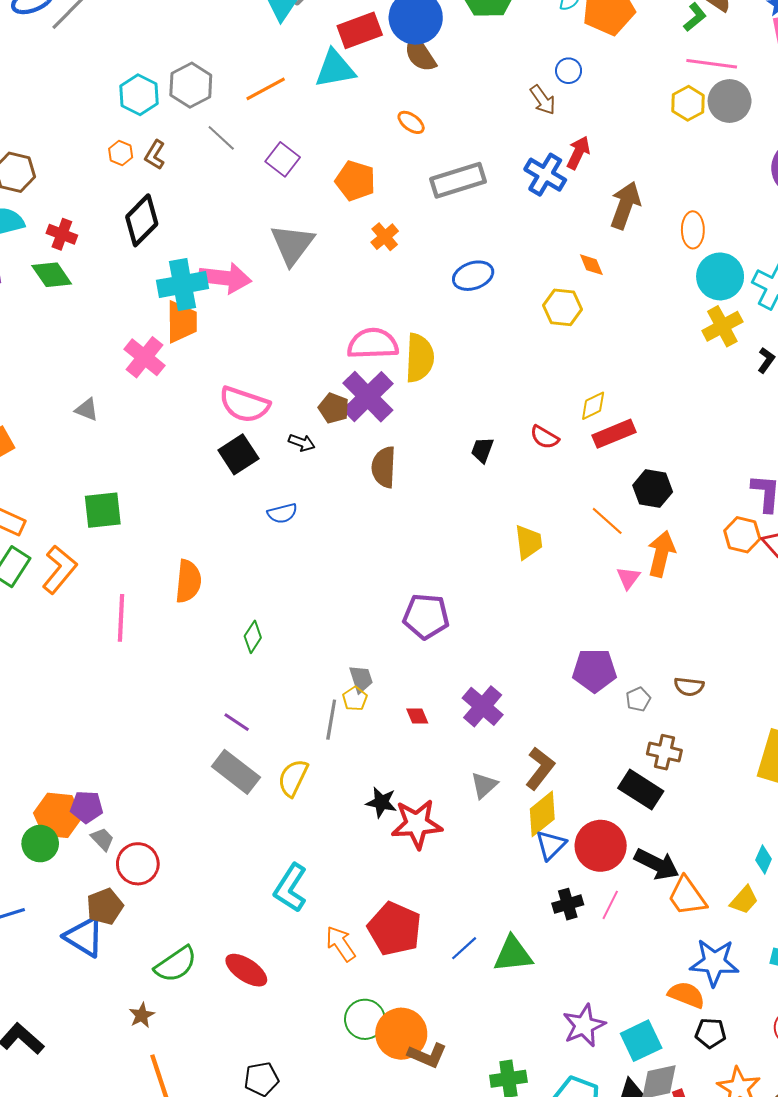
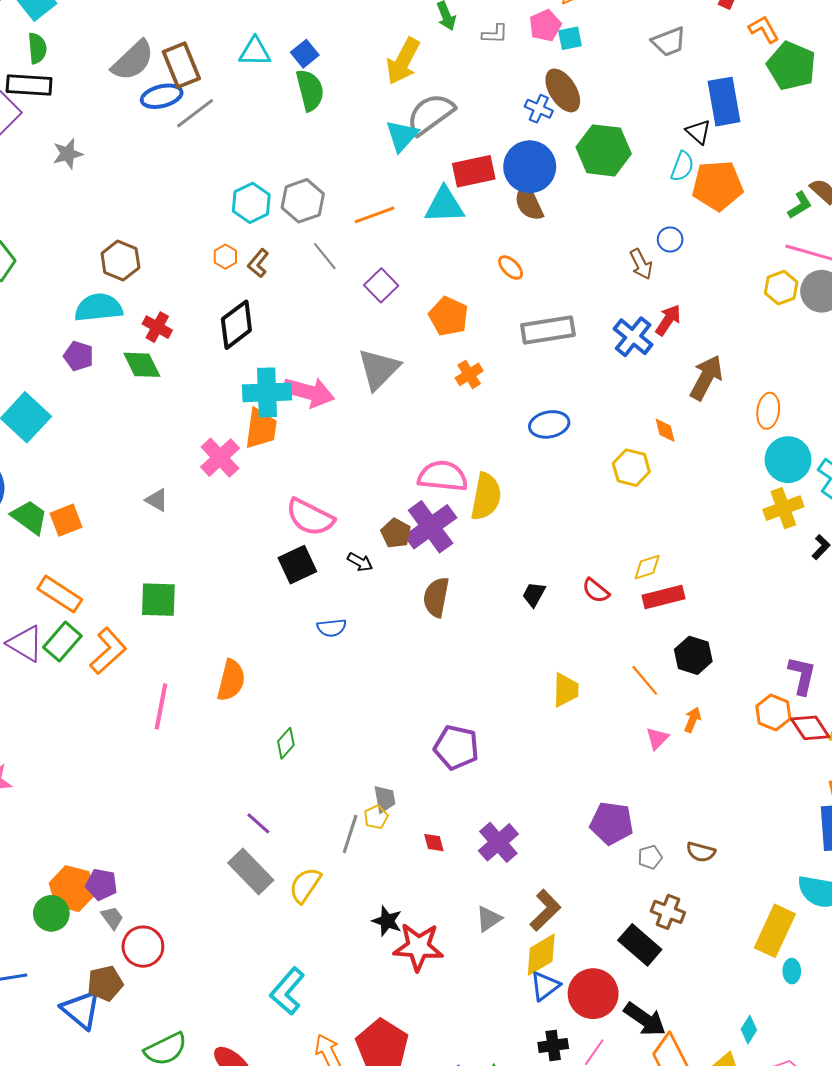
orange arrow: (661, 554) -> (693, 720), size x0.6

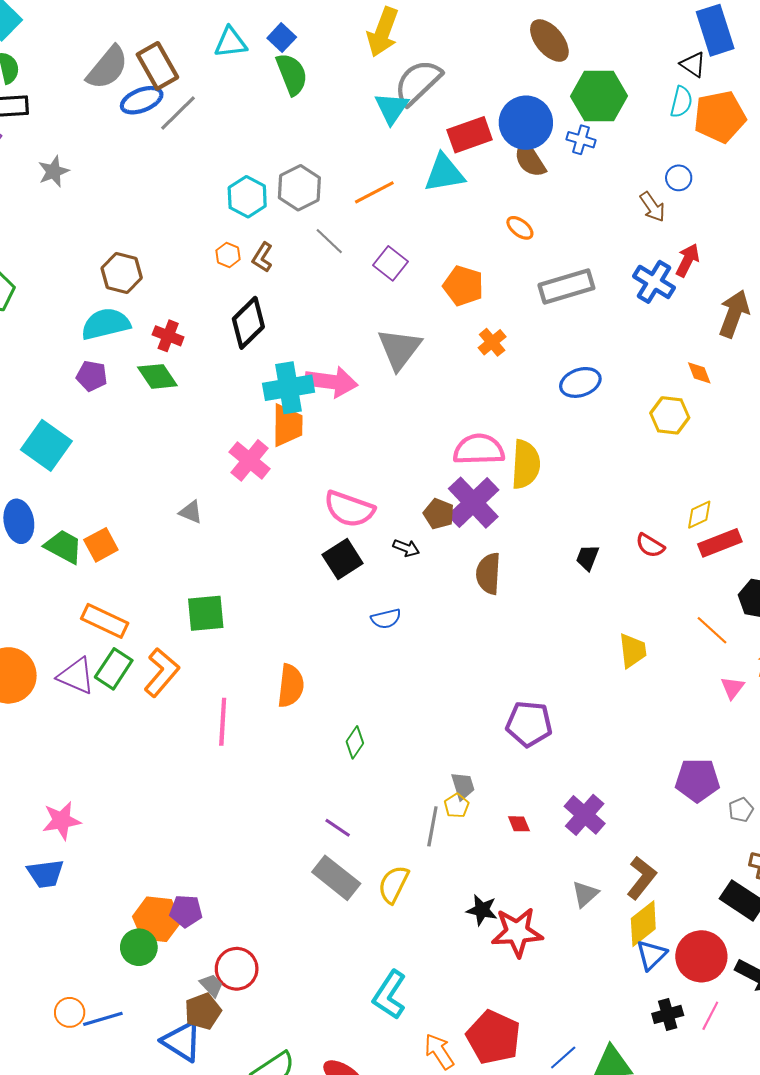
blue cross: (539, 109) -> (581, 140), moved
gray trapezoid: (112, 918) -> (211, 985), moved

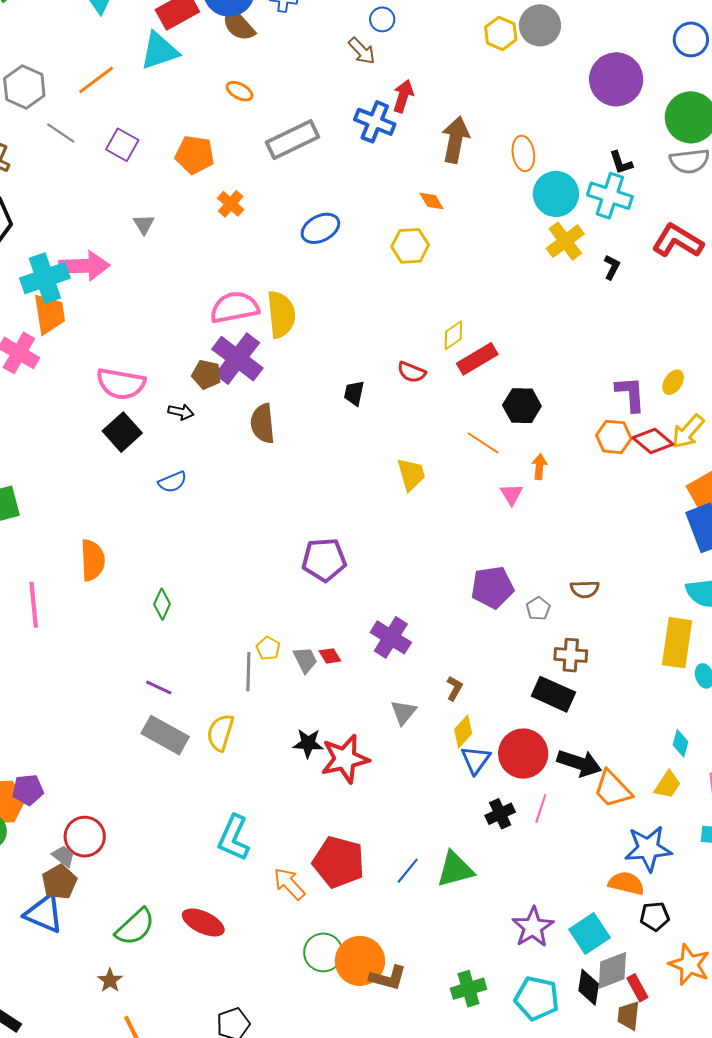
gray triangle: (399, 349) -> (144, 224), size x0.5
gray trapezoid: (463, 786) -> (305, 660), moved
brown L-shape: (642, 878) -> (454, 688), size x0.6
yellow diamond: (643, 924) -> (463, 731), size x0.7

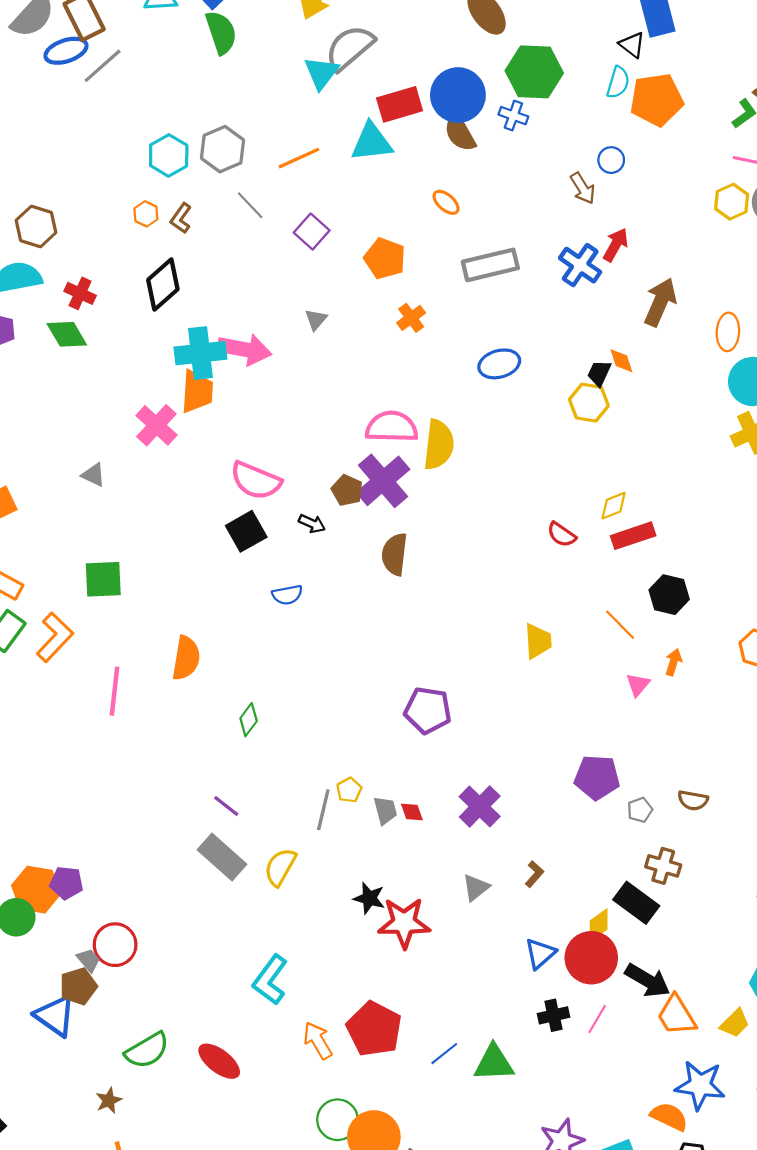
black trapezoid: (354, 393) -> (599, 373), moved
yellow diamond: (463, 731) -> (599, 925), moved

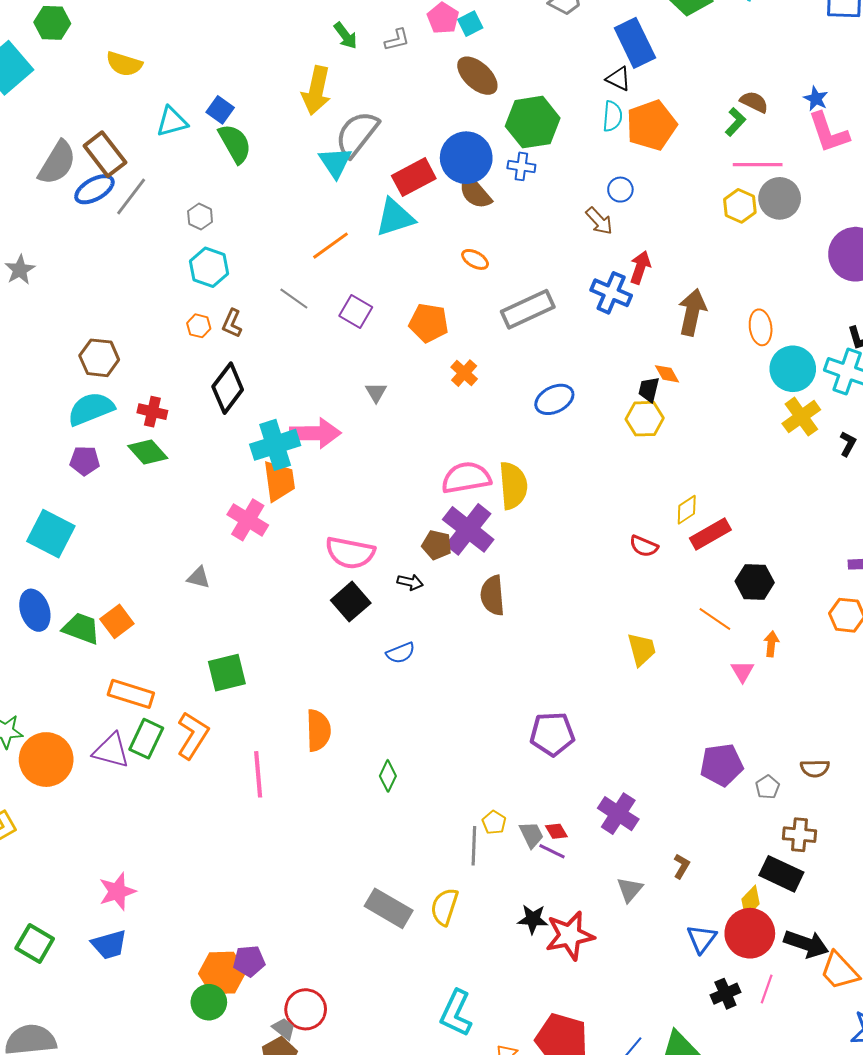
gray hexagon: (223, 149) -> (200, 217), moved, size x0.6
purple line: (226, 806) -> (552, 851), moved

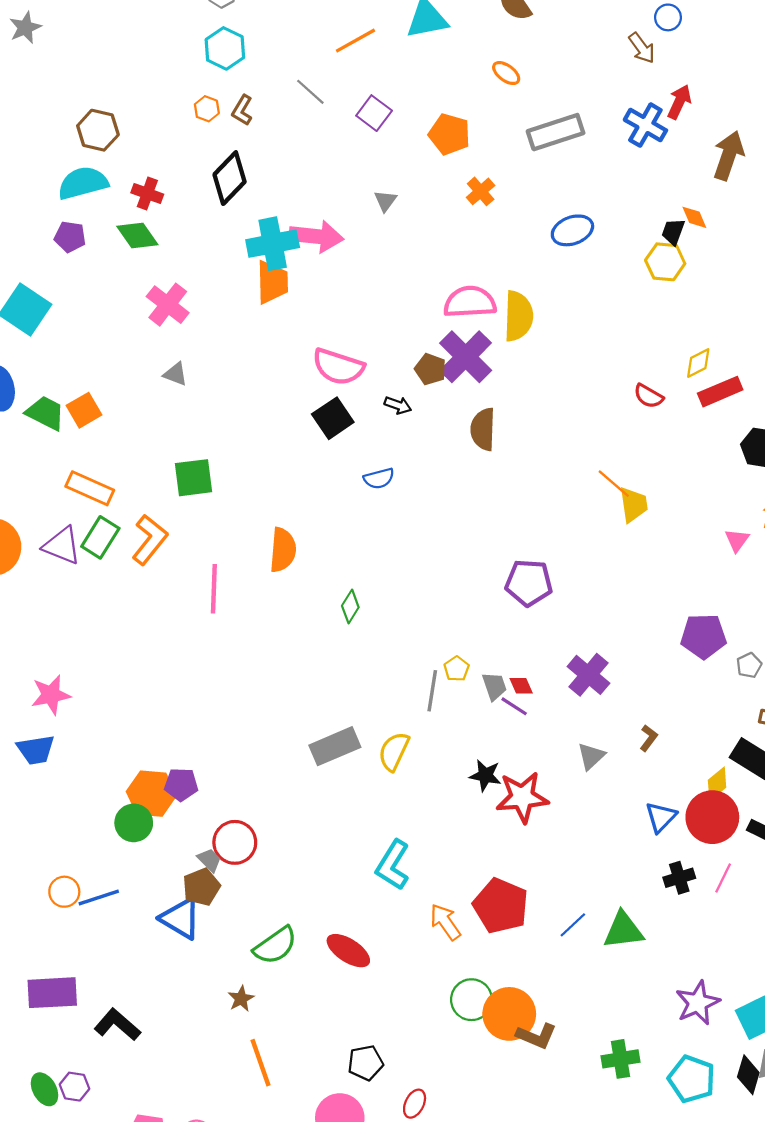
pink cross: (248, 520) -> (168, 305), moved
orange line: (715, 619) -> (614, 484), moved
gray rectangle: (389, 908) -> (335, 746), turned -60

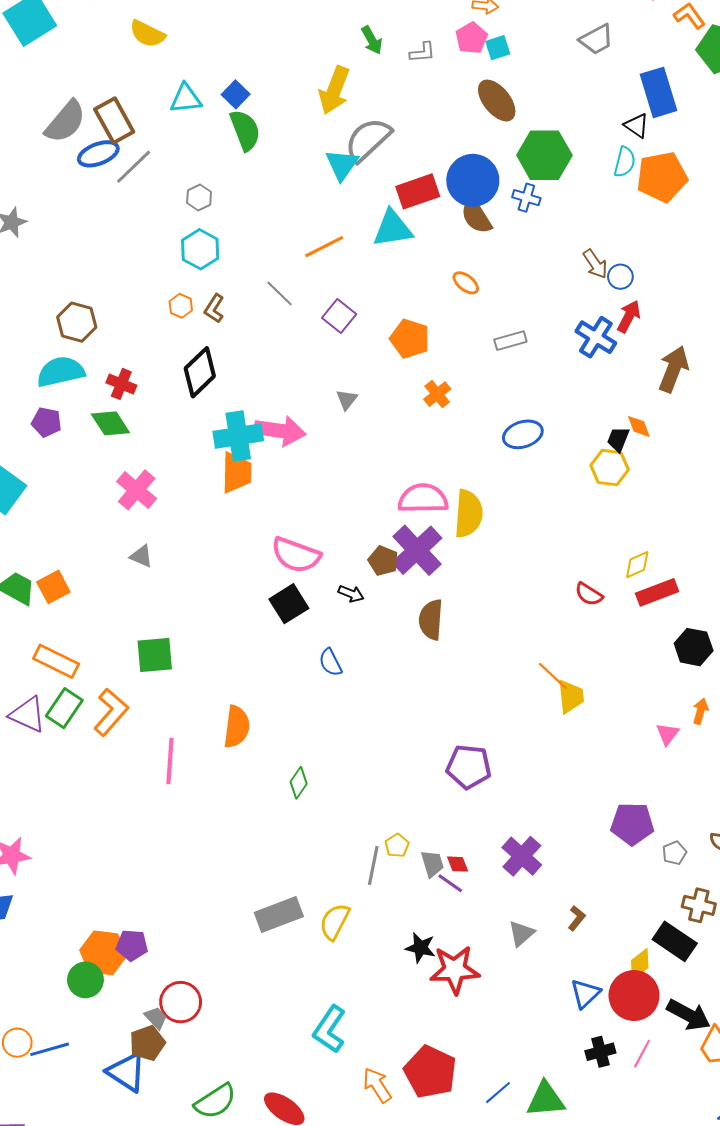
blue circle: (668, 17) -> (620, 277), moved
gray rectangle: (556, 132) -> (510, 341), size x0.6
blue semicircle: (379, 478) -> (330, 662), turned 76

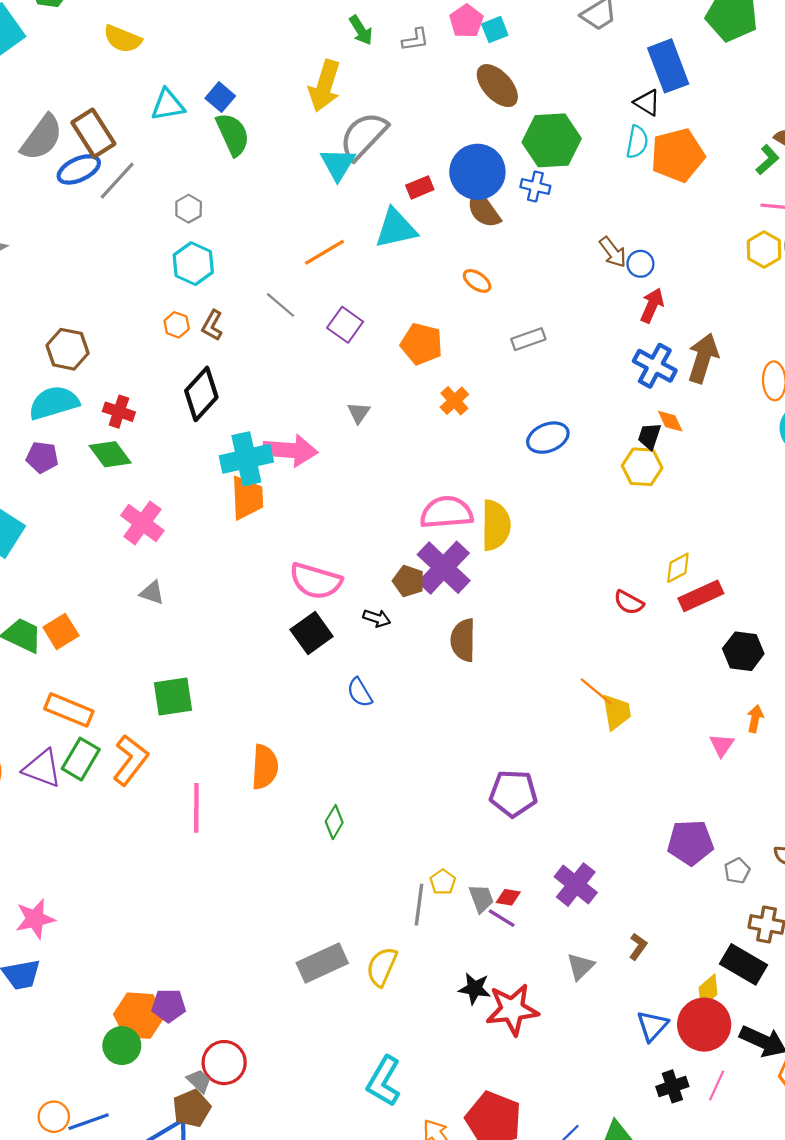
red rectangle: (418, 191) -> (420, 187), size x0.6
blue cross: (596, 337) -> (655, 366), moved
red diamond: (458, 864) -> (508, 897), turned -55

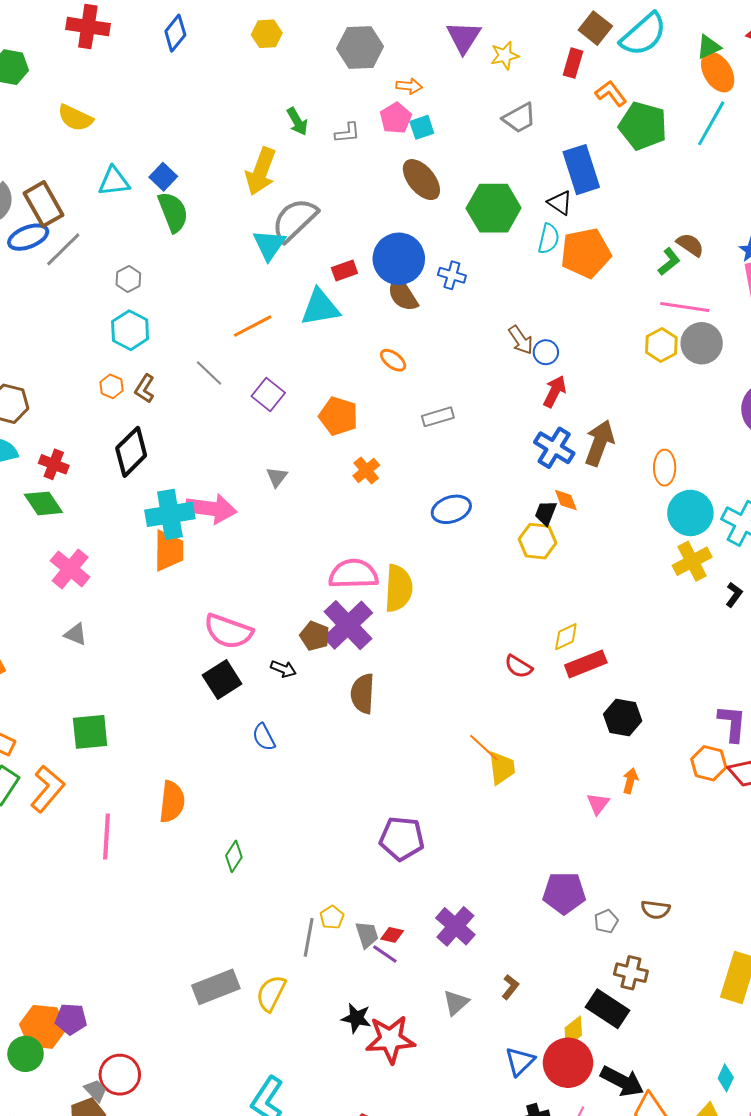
green hexagon: (552, 140) -> (494, 208), moved

